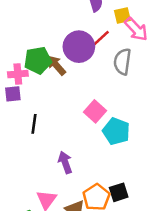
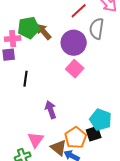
purple circle: (79, 47) -> (74, 43), moved
cyan pentagon: (116, 131) -> (101, 120), moved

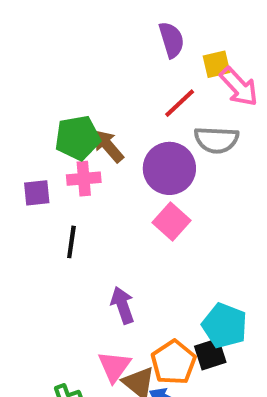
gray semicircle: (97, 29) -> (216, 140), turned -95
pink cross: (13, 39) -> (84, 179), moved
pink triangle: (36, 140) -> (114, 366), moved

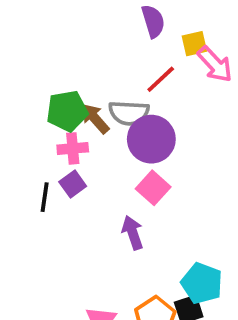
gray semicircle: (216, 140) -> (129, 113), moved
purple square: (37, 193) -> (73, 184), moved, turned -30
black line: (71, 242) -> (45, 197), moved
purple arrow: (122, 305) -> (133, 233), moved

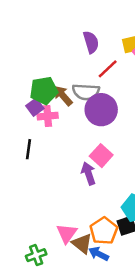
purple semicircle: (153, 21) -> (91, 42), moved
purple square: (73, 184) -> (35, 107), moved
pink square: (153, 188) -> (101, 156), moved

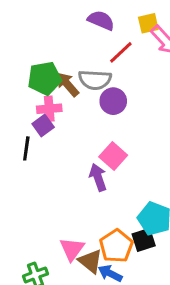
purple semicircle: (91, 42) -> (101, 20), turned -50
purple square: (35, 107) -> (43, 126), moved
purple circle: (101, 110) -> (113, 101), size x0.7

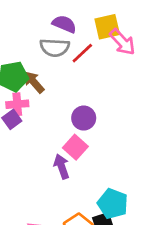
yellow square: (148, 23) -> (107, 27), size x1.4
gray semicircle: (95, 80) -> (55, 48), moved
purple circle: (113, 101) -> (84, 118), moved

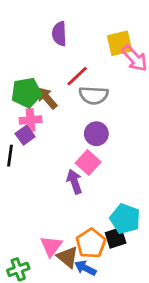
purple semicircle: (64, 24) -> (59, 34), moved, turned -115
gray semicircle: (55, 48) -> (94, 95), moved
red line: (82, 53) -> (77, 76), moved

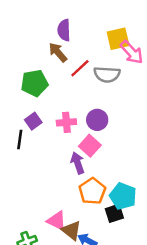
gray semicircle: (94, 95) -> (107, 74), moved
brown arrow: (47, 98) -> (58, 52), moved
pink cross: (31, 120) -> (66, 122), moved
orange pentagon: (91, 243) -> (92, 191), moved
pink triangle: (51, 246) -> (57, 221), turned -40

